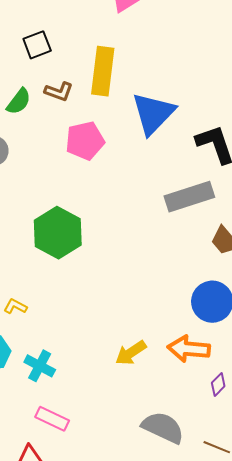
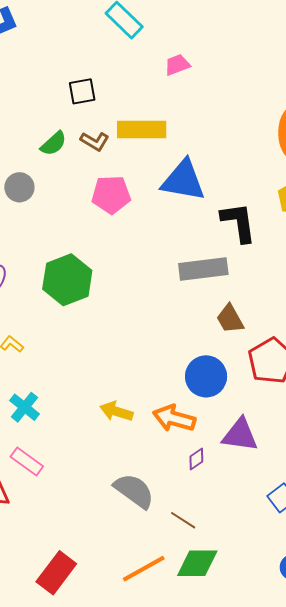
yellow rectangle: (103, 71) -> (142, 129), turned 72
blue triangle: (153, 113) -> (183, 180), turned 45
yellow arrow: (131, 353) -> (116, 411), turned 40

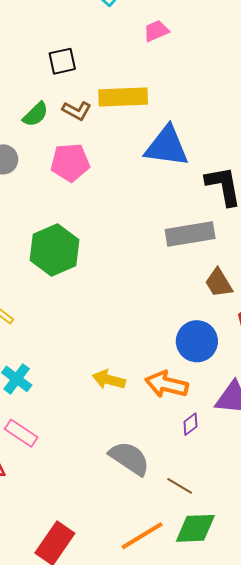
pink pentagon: (111, 195) -> (70, 162), moved

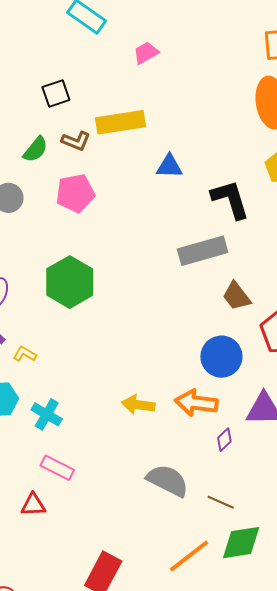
blue triangle: (167, 146) -> (169, 166), size x0.6

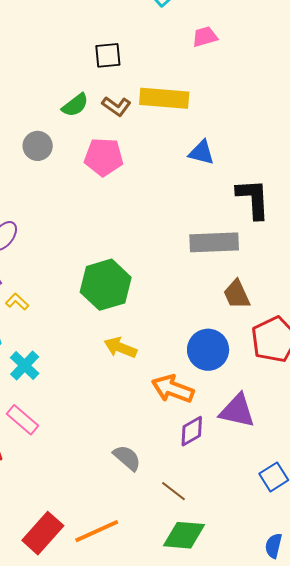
green hexagon: (70, 282) -> (106, 285), moved
yellow arrow: (138, 405) -> (120, 348), moved
purple diamond: (224, 440) -> (192, 431), size x1.4
gray semicircle: (168, 481) -> (127, 458), size x0.7
orange line: (189, 556) -> (97, 531), moved

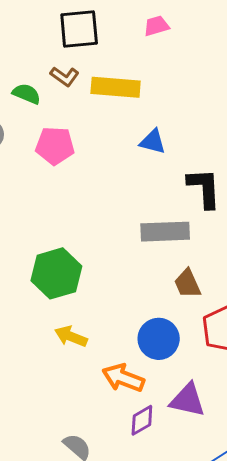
black square: (108, 55) -> (79, 29), moved, size x1.5
green semicircle: (75, 105) -> (27, 94), turned -120
brown L-shape: (116, 106) -> (65, 76), moved

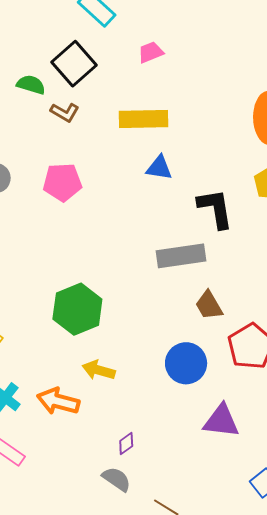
black square: (79, 29) -> (74, 64), turned -30
yellow rectangle: (116, 87) -> (143, 119), moved
green semicircle: (27, 94) -> (31, 85), moved
orange arrow: (123, 378) -> (58, 401), moved
purple diamond: (142, 420) -> (126, 444), moved, size x0.7

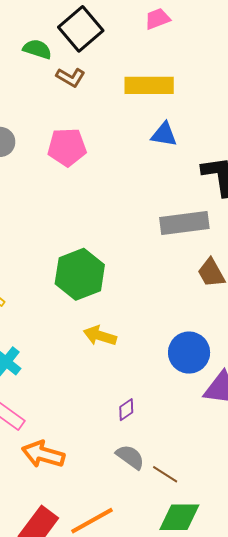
blue circle: (186, 363) -> (189, 353), moved
orange arrow: (58, 401) -> (43, 454), moved
gray semicircle: (116, 479) -> (130, 457), moved

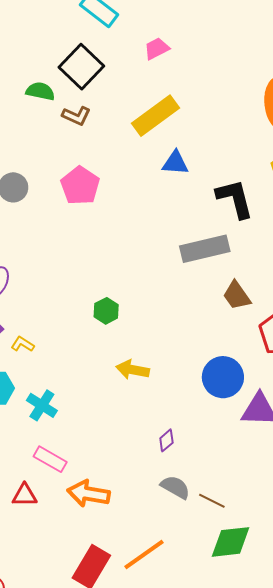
yellow rectangle: (149, 85) -> (155, 116), turned -30
pink pentagon: (67, 147) -> (80, 186), turned -30
green hexagon: (80, 274) -> (106, 311), size x0.5

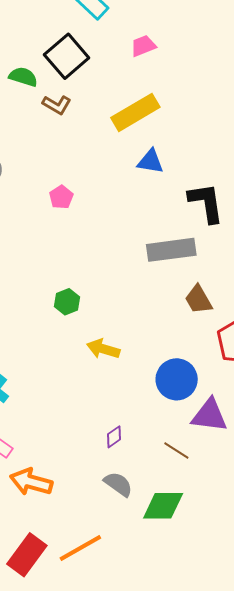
pink pentagon: (80, 186) -> (61, 197), moved, size x0.6
yellow arrow: (133, 370) -> (103, 349), moved
brown line: (212, 501) -> (176, 450), moved
green diamond: (231, 542) -> (163, 506), moved

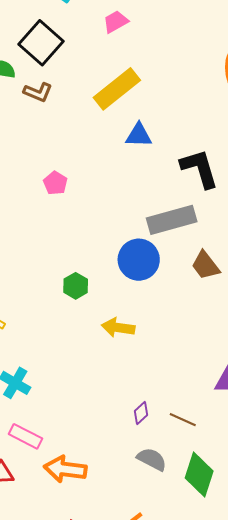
blue circle: (177, 379) -> (139, 260), moved
brown line: (176, 450) -> (183, 420), moved
green diamond: (163, 506) -> (199, 474), turned -63

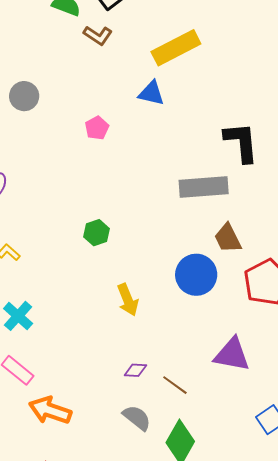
blue triangle: (139, 135) -> (151, 93), moved
blue circle: (139, 260) -> (196, 275), moved
yellow arrow: (118, 328) -> (128, 300), moved, turned -132
purple diamond: (141, 413) -> (135, 370), turned 35

